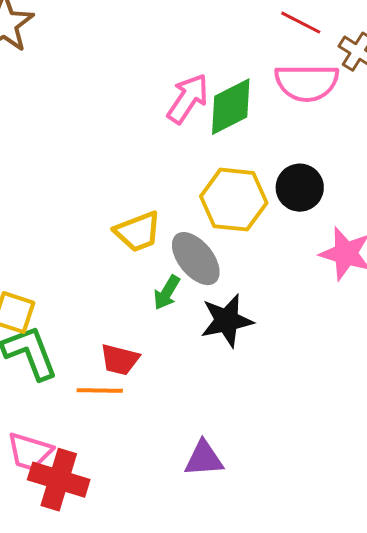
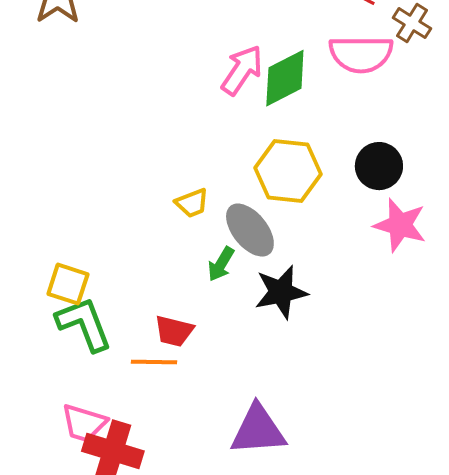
black circle: (300, 188) -> (379, 166), moved
yellow trapezoid: (138, 232) -> (192, 203), size x0.7
purple triangle: (204, 459) -> (258, 430), size x1.4

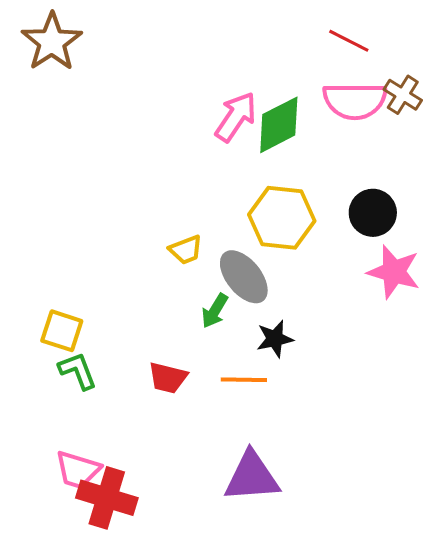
brown cross: (412, 23) -> (403, 95), moved
black star: (281, 292) -> (275, 339), size x0.7
green L-shape: (84, 324) -> (78, 371), size x0.7
orange line: (154, 362) -> (244, 380), moved

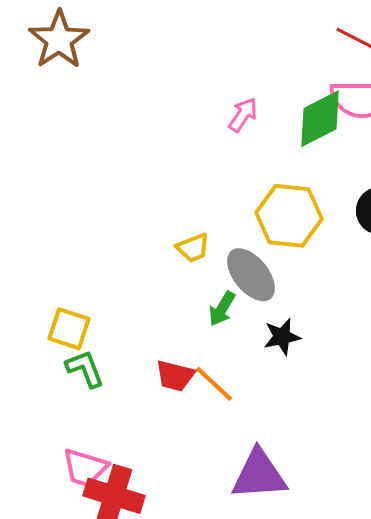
pink arrow: (236, 117) -> (243, 115), size x0.7
green diamond: (279, 125) -> (320, 119), moved
orange line: (244, 380) -> (214, 384), moved, turned 42

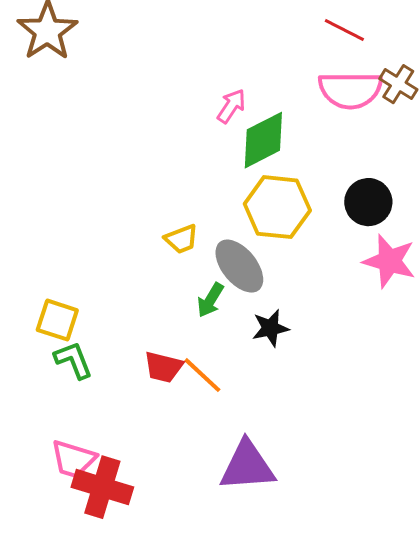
green diamond: (320, 119) -> (263, 140), moved

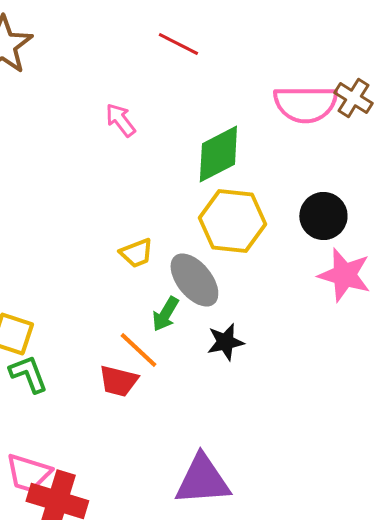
red line: (344, 30) -> (178, 44), moved
pink arrow: (231, 106) -> (120, 120), moved, turned -72
orange line: (202, 375) -> (138, 350), moved

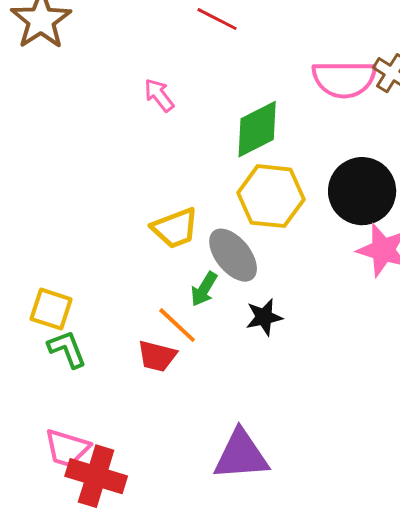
black circle: (323, 216) -> (362, 191), size x1.4
yellow trapezoid: (136, 253) -> (175, 228), size x1.4

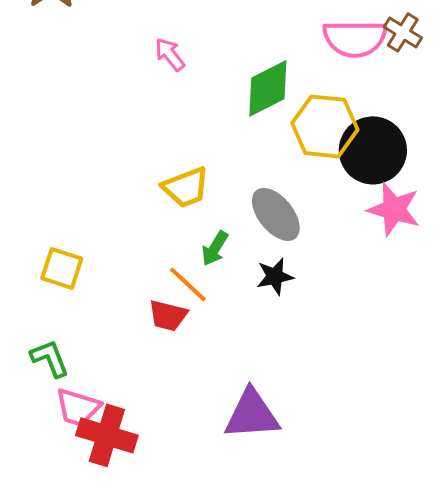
yellow hexagon: (271, 196) -> (325, 126), moved
gray ellipse: (233, 255) -> (276, 214), moved
green L-shape: (67, 349) -> (50, 358), moved

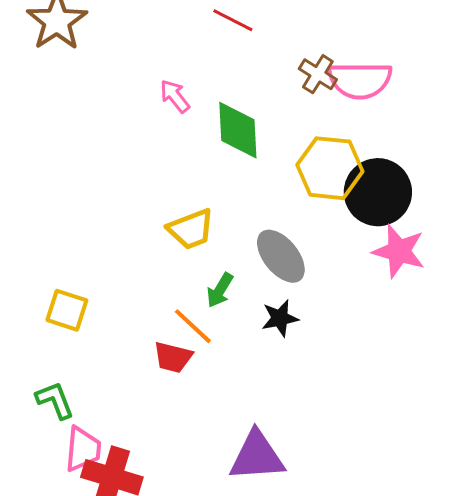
brown cross: (403, 32) -> (318, 74), moved
green diamond: (268, 88) -> (238, 130), moved, turned -66
pink trapezoid: (78, 407) -> (83, 449), turned -102

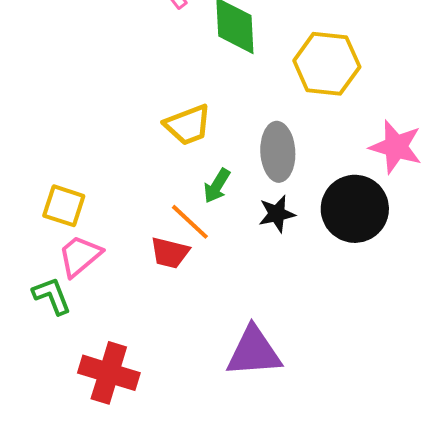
black circle: (378, 192) -> (355, 209), moved
gray ellipse: (281, 256) -> (278, 152), turned 36
pink trapezoid: (83, 449) -> (80, 256), moved, turned -135

